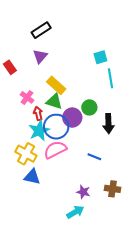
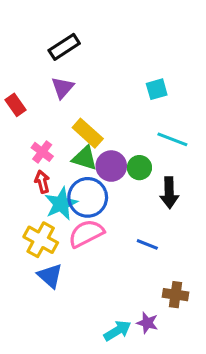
cyan line: (110, 78) -> (172, 139), moved, turned -60
red arrow: (38, 114) -> (42, 182), moved
purple circle: (72, 118) -> (111, 166), moved
blue triangle: (32, 177) -> (50, 276), turned 30
purple star: (83, 192) -> (147, 323), moved

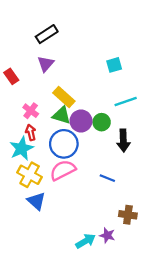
cyan line: (172, 139) -> (126, 102), turned -40
cyan star: (61, 204) -> (22, 148), moved

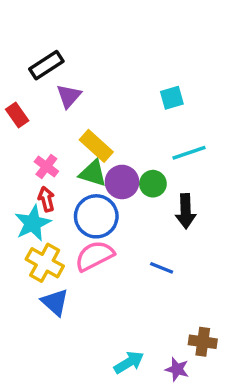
black rectangle: (47, 34) -> (46, 65), moved
brown cross: (128, 215) -> (203, 342), moved
purple star: (107, 235) -> (177, 369), moved

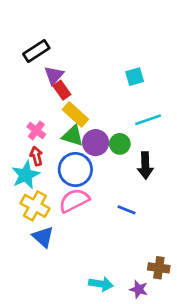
red rectangle: (17, 115) -> (62, 90), moved
cyan arrow: (129, 362) -> (101, 284), turned 40

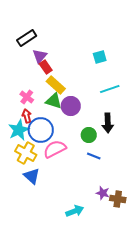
green circle: (120, 144) -> (89, 135), moved
blue circle: (75, 170) -> (41, 130), moved
cyan arrow: (101, 284) -> (75, 211), turned -30
purple star: (139, 289) -> (103, 193), moved

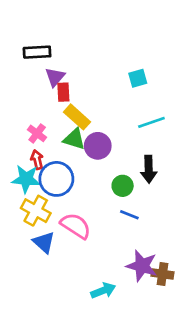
black rectangle: (27, 38) -> (37, 52), turned 30
red rectangle: (46, 67) -> (63, 92), turned 32
cyan star: (19, 130) -> (26, 179), turned 30
pink semicircle: (55, 149) -> (76, 226), moved, turned 60
purple star: (103, 193) -> (142, 266), size x1.6

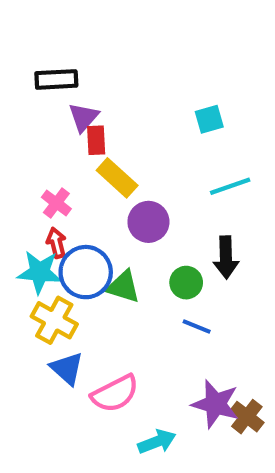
green triangle: (74, 139) -> (123, 287), moved
pink semicircle: (76, 226) -> (115, 394), moved, turned 120
brown cross: (162, 274) -> (247, 417), turned 30

